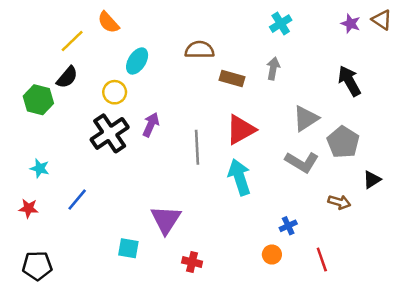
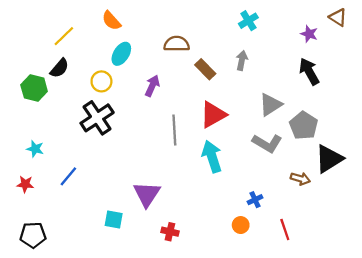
orange semicircle: (108, 22) -> (111, 21), moved
purple star: (351, 24) -> (309, 34), moved
brown rectangle: (232, 78) -> (205, 69), turned 30
purple arrow: (151, 125) -> (152, 86), moved
black triangle: (372, 180) -> (329, 159), size x1.8

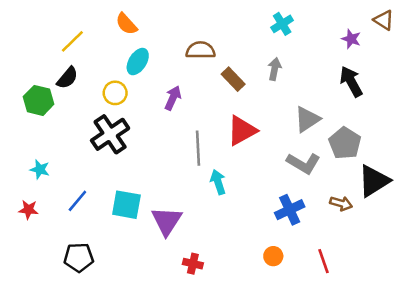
cyan arrow: (212, 157) -> (218, 182), moved, size x0.7
blue cross: (255, 200) -> (290, 210), moved, size x1.6
cyan square: (114, 220) -> (126, 205), moved, size x1.4
black pentagon: (33, 235) -> (79, 257), moved

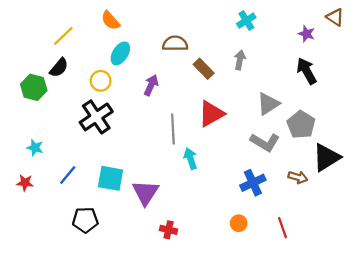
black pentagon: (79, 257) -> (85, 220), moved

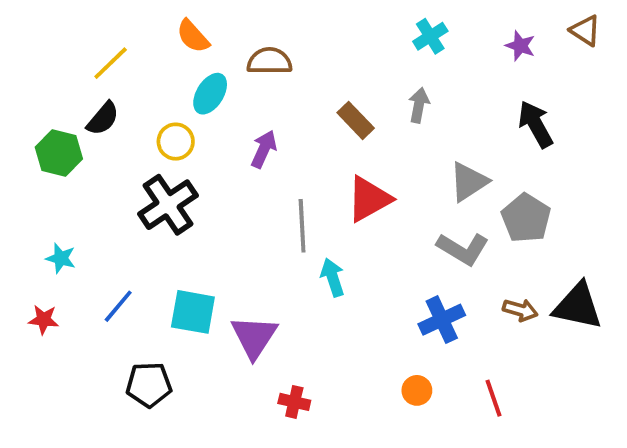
purple star: (307, 34) -> (520, 46), moved
brown semicircle: (175, 44) -> (269, 61), moved
black triangle: (326, 157) -> (578, 306), moved, turned 44

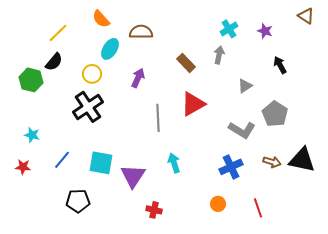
cyan cross: (430, 36) -> (229, 29), moved
purple star: (520, 46) -> (265, 31), moved
black arrow: (536, 124) -> (280, 65), size x0.7
gray triangle: (469, 182) -> (245, 86), moved, size x0.7
cyan arrow: (333, 277) -> (174, 163), moved

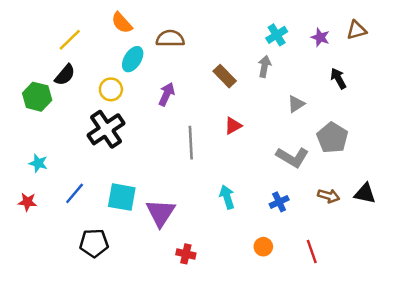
brown triangle: (306, 16) -> (356, 30), moved, turned -48
red triangle: (193, 104) -> (233, 126), size x0.6
black triangle: (302, 160) -> (365, 193), size x0.7
cyan arrow: (174, 163) -> (227, 197), moved
blue cross: (231, 167) -> (279, 202), size x0.7

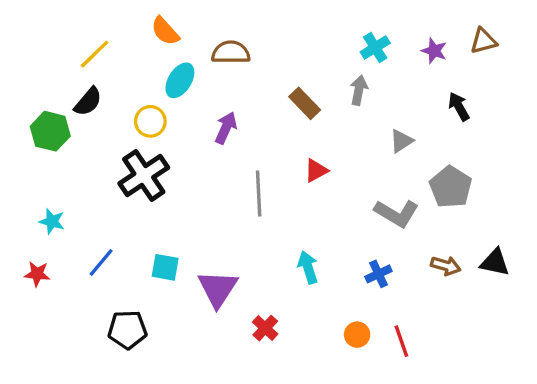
cyan square: (122, 197) -> (165, 267), size x0.7
red line: (312, 252) -> (401, 341), moved
red cross: (186, 254) -> (265, 328), moved, turned 30

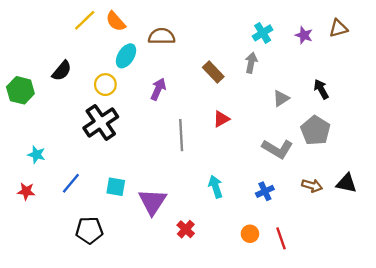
yellow line: (95, 54) -> (85, 20), moved
black arrow: (459, 107) -> (321, 89), moved
green hexagon: (50, 131) -> (20, 90), moved

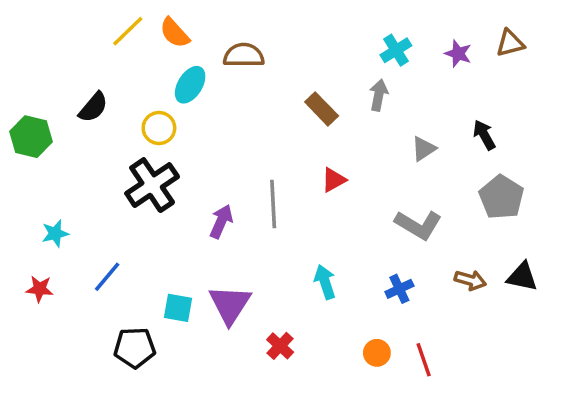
purple arrow: (158, 89) -> (221, 221), moved
gray pentagon: (315, 130) -> (501, 197), moved
cyan star: (36, 155) -> (55, 233), turned -30
cyan square: (116, 187) -> (178, 308), moved

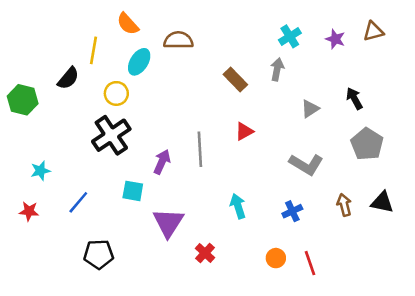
yellow line: (128, 31) -> (94, 50), moved, turned -36
brown arrow: (470, 280) -> (344, 205), turned -120
cyan square: (178, 308) -> (133, 191), moved

